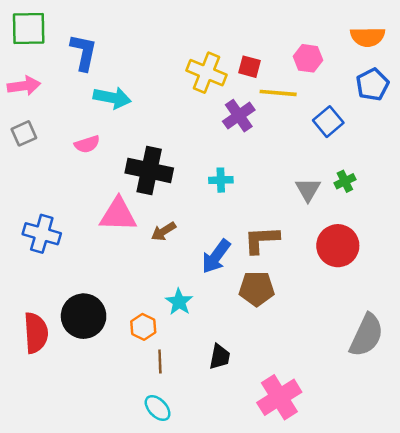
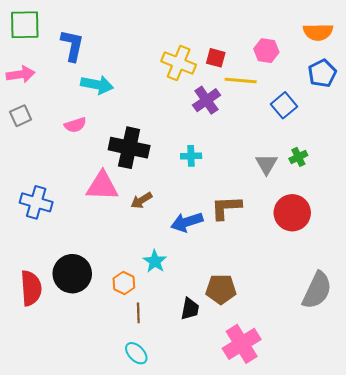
blue arrow: (216, 256) -> (187, 222), turned 36
brown pentagon: (257, 289) -> (221, 289), moved

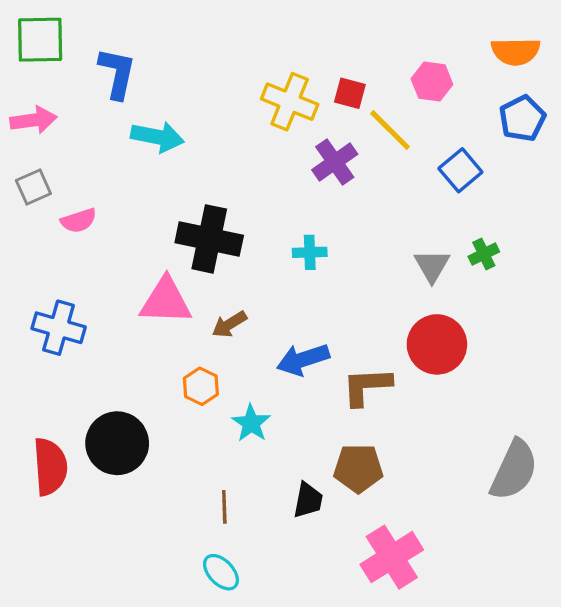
yellow line: (241, 81) -> (390, 130), turned 40
pink semicircle: (75, 125) -> (79, 221), moved
brown L-shape: (226, 208) -> (367, 386), moved
red circle: (292, 213) -> (437, 344), moved
orange hexagon: (124, 283) -> (201, 386), moved

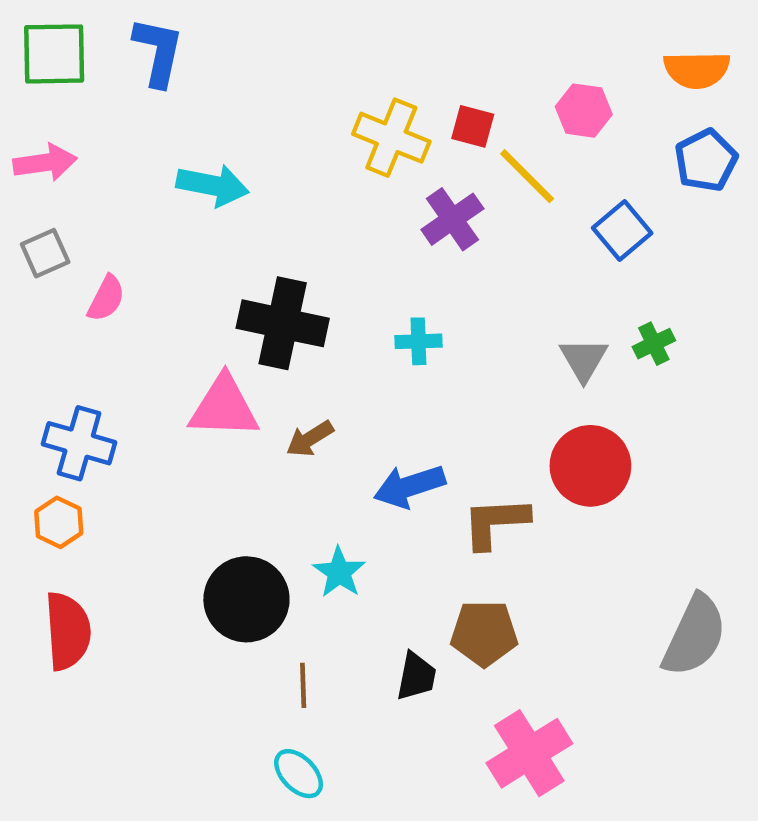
blue L-shape: (117, 73) -> (158, 52), moved
pink semicircle: (79, 221) -> (106, 298), turned -45
orange hexagon: (201, 386) -> (59, 522), moved
black circle: (117, 443) -> (246, 599), moved

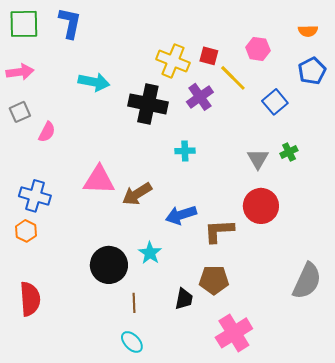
orange semicircle: (697, 70) -> (308, 31), size x0.7
black cross: (283, 323) -> (148, 104), moved
brown arrow: (310, 439) -> (137, 194), size x1.4
red semicircle: (68, 631) -> (30, 299), moved

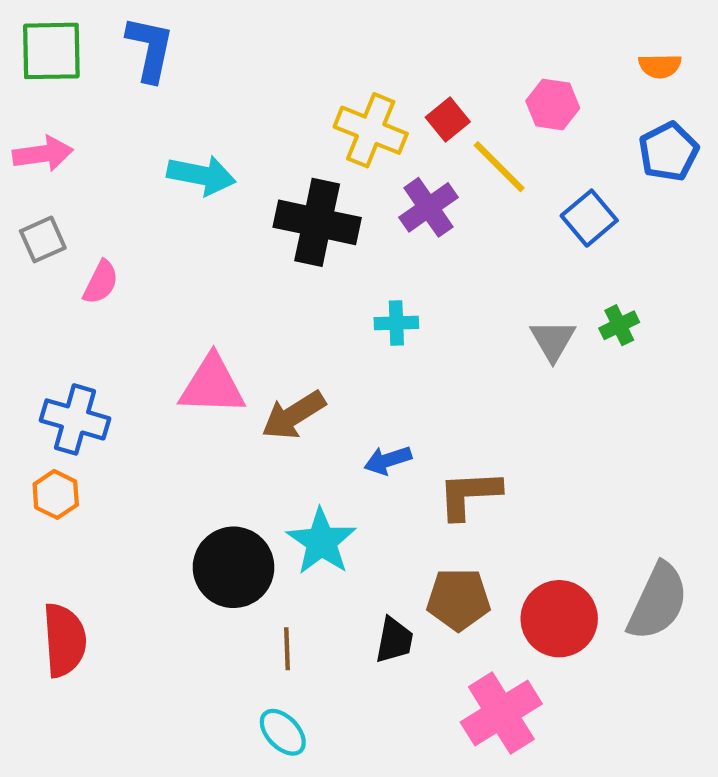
red square: (209, 56) -> (448, 120), turned 36
red circle: (261, 206) -> (559, 619), moved
blue arrow: (181, 215) -> (388, 460), size x0.7
cyan star: (150, 253) -> (321, 542), size x1.4

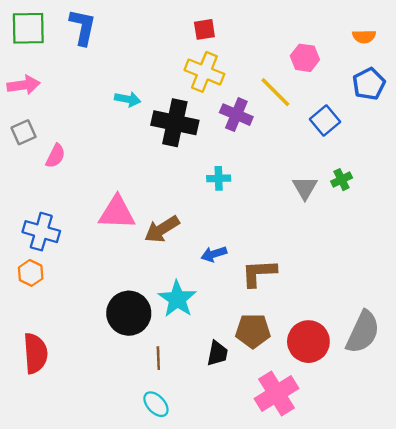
red square: (448, 120) -> (204, 29), moved, turned 30
cyan arrow: (201, 175) -> (128, 99), moved, size x0.7
purple cross: (429, 207) -> (236, 115), turned -32

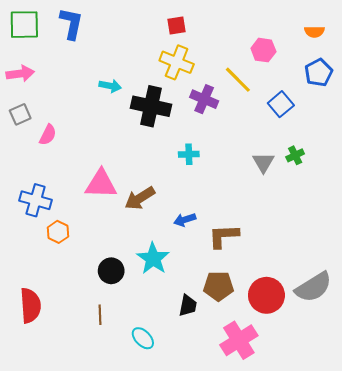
orange hexagon: (31, 273) -> (58, 232), moved
black circle: (129, 313) -> (111, 271), size x0.7
gray semicircle: (363, 332) -> (313, 287), turned 33
brown line: (158, 358) -> (100, 315), moved
cyan ellipse: (156, 404) -> (143, 338), moved

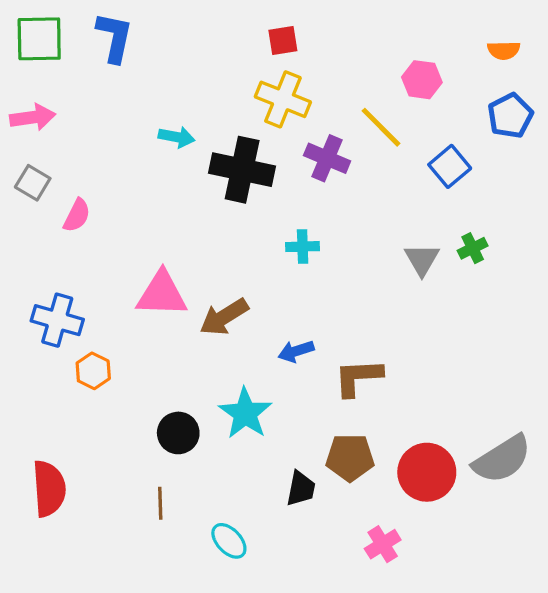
gray square: (20, 114) -> (33, 183), turned -35
pink cross: (239, 340) -> (383, 544), size x0.6

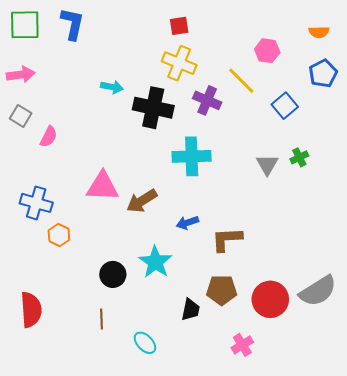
cyan cross: (303, 247) -> (192, 156), size x1.8

